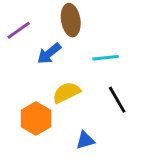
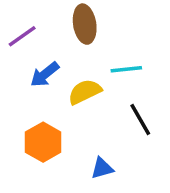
blue arrow: (49, 53) -> (45, 74), moved
yellow semicircle: (66, 92) -> (85, 92), moved

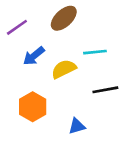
brown ellipse: (85, 24) -> (64, 18), turned 56
black line: (140, 120) -> (105, 90), turned -70

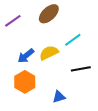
cyan line: (95, 52) -> (73, 40), turned -30
blue arrow: (34, 56) -> (26, 56), moved

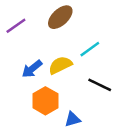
black line: (81, 69) -> (100, 85), turned 36
orange hexagon: (25, 82) -> (45, 101), moved

